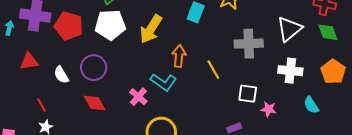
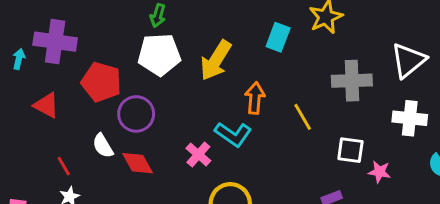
red pentagon: (69, 26) -> (101, 82), moved
red triangle: (29, 61) -> (46, 105), turned 36
white semicircle: (61, 75) -> (103, 146), moved

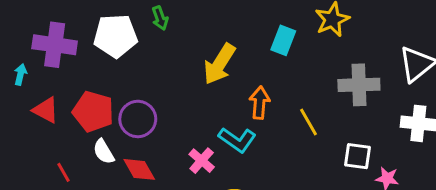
green arrow: (158, 15) -> (160, 18), turned -35
white pentagon: (159, 55) -> (115, 36), moved
cyan arrow: (19, 59) -> (20, 74), moved
red pentagon: (101, 82) -> (93, 112), moved

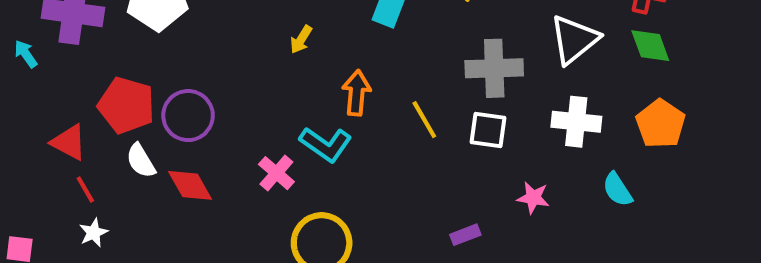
yellow arrow: (219, 64) -> (301, 40), size x0.5
cyan arrow: (20, 74) -> (26, 54), turned -48
red triangle: (46, 110) -> (69, 142), moved
white square: (357, 156) -> (488, 130), moved

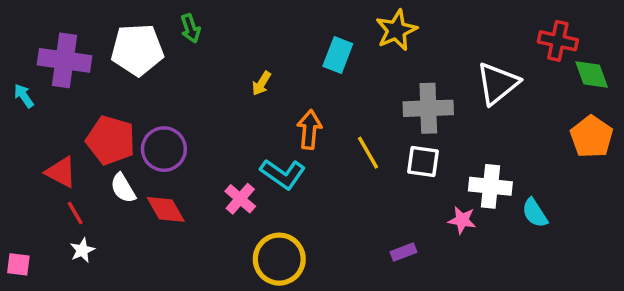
green diamond: (650, 46) -> (592, 75), moved
white cross: (576, 122) -> (490, 186), moved
orange pentagon: (661, 124) -> (592, 137), moved

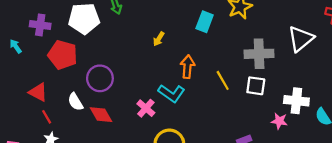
purple cross: (65, 60) -> (40, 25), size x0.7
red pentagon: (111, 140) -> (63, 55), moved

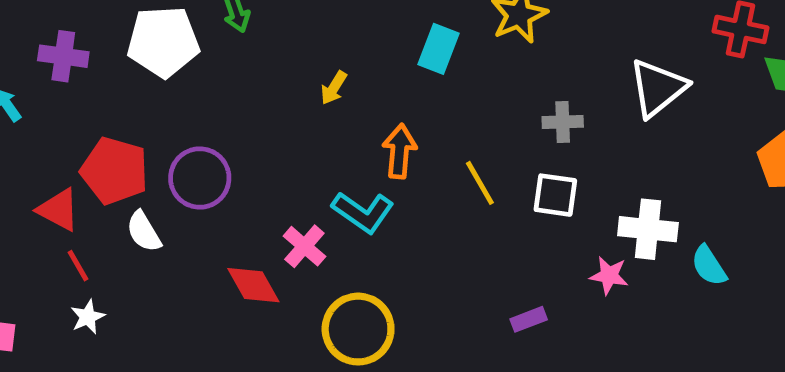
gray cross: (259, 54) -> (563, 122), size x0.6
red pentagon: (63, 55) -> (115, 171), moved
red diamond: (101, 115) -> (253, 285), moved

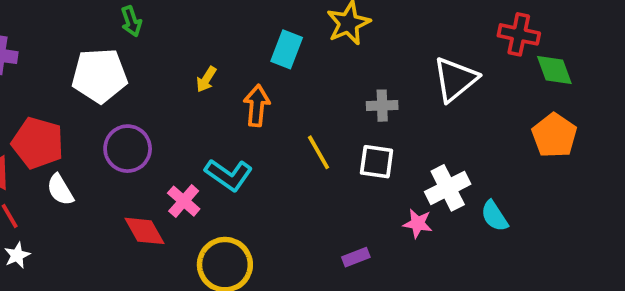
white pentagon: (163, 42) -> (99, 76), moved
orange arrow: (399, 151) -> (257, 106), moved
purple circle: (200, 178) -> (128, 149), moved
white cross: (648, 229) -> (448, 188), turned -33

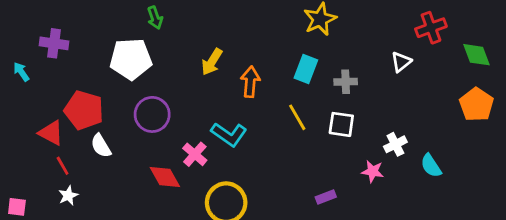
red cross: (519, 34) -> (431, 28), moved, turned -32
cyan rectangle: (287, 49) -> (306, 69), moved
yellow arrow: (206, 79) -> (212, 62), size x1.4
white triangle: (455, 79) -> (401, 62), size x0.6
white cross: (448, 188) -> (395, 144), size x0.7

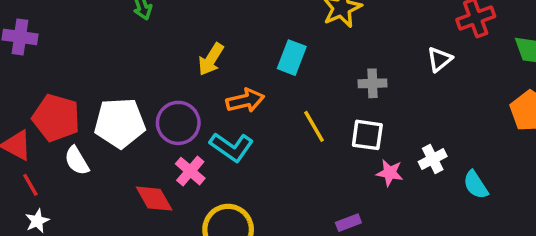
white pentagon: (131, 59) -> (120, 123), moved
cyan rectangle: (306, 69) -> (292, 58), moved
orange arrow: (250, 82) -> (245, 101), moved, turned 72
purple circle: (152, 114) -> (178, 123), moved
pink star: (373, 171) -> (390, 173), moved

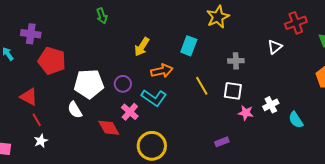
red pentagon: (56, 118) -> (52, 61), moved
purple circle: (178, 123) -> (123, 84), size x0.7
white semicircle: (77, 161) -> (75, 110), moved

